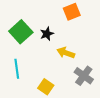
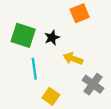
green square: (21, 32) -> (23, 35), turned -30
cyan line: (17, 69) -> (34, 69), moved

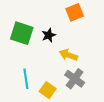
cyan line: (34, 69) -> (26, 79), moved
gray cross: (93, 84) -> (75, 79), moved

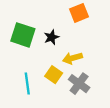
yellow arrow: (68, 55) -> (72, 58), turned -36
yellow square: (48, 90) -> (54, 75), moved

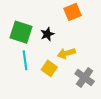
cyan line: (27, 84) -> (25, 60), moved
gray cross: (79, 84) -> (85, 77), moved

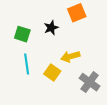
green square: (21, 32) -> (22, 34), size x0.7
black star: (47, 34) -> (51, 28), moved

